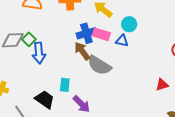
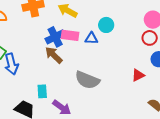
cyan circle: (129, 24) -> (106, 25), moved
gray semicircle: (99, 65) -> (87, 80), moved

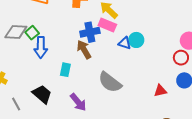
cyan circle: (106, 25) -> (136, 40), moved
pink rectangle: (70, 35) -> (107, 25), moved
cyan rectangle: (42, 91) -> (65, 70), moved

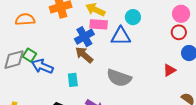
cyan circle: (136, 40) -> (133, 17), moved
blue triangle: (125, 43) -> (121, 36), size x1.5
blue arrow: (41, 47) -> (42, 66), turned 130

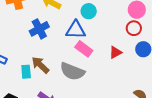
pink rectangle: (99, 24) -> (84, 49), moved, turned 30
brown arrow: (84, 55) -> (40, 65), moved
red triangle: (169, 70) -> (115, 52), moved

